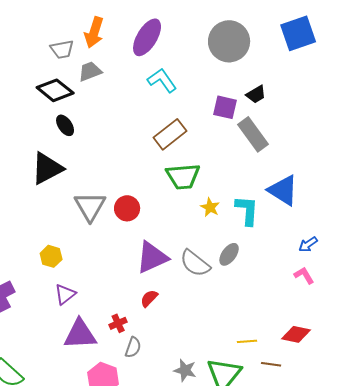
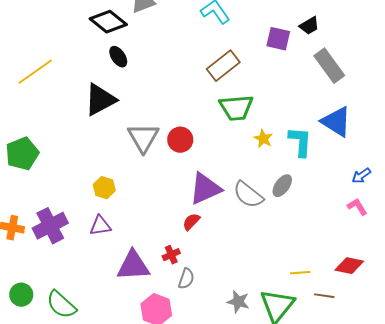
gray rectangle: (253, 134) -> (329, 66), moved
purple triangle: (65, 294) -> (100, 226), moved, turned 30
red semicircle: (149, 298) -> (191, 222), moved

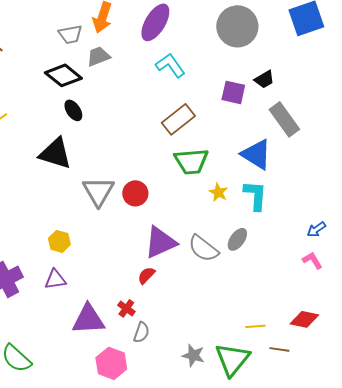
black triangle: (100, 100) -> (55, 153), turned 45
blue triangle: (336, 122) -> (256, 154), moved
red cross: (171, 255) -> (126, 308), turned -30

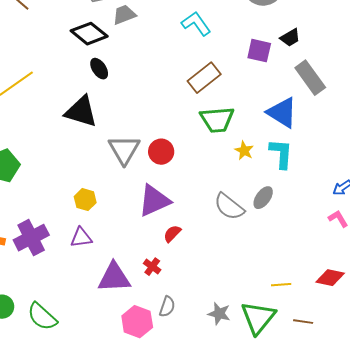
purple triangle: (160, 242) -> (154, 201), moved
gray semicircle: (141, 332) -> (167, 307), moved
brown line: (279, 349) -> (303, 322), moved

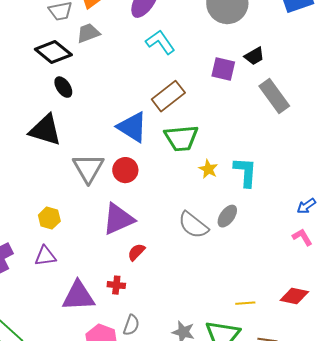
blue triangle: (282, 113) -> (132, 127), moved
red cross: (152, 267) -> (116, 285), turned -30

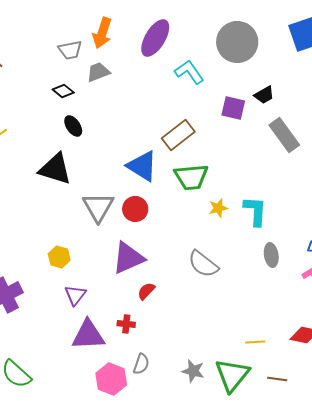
cyan L-shape: (160, 42) -> (189, 72), moved
black diamond: (53, 52) -> (63, 91), size x0.6
yellow star: (208, 169) -> (218, 208), turned 30
gray ellipse: (227, 216) -> (271, 255), moved, turned -45
purple triangle: (45, 256) -> (75, 295), moved, turned -45

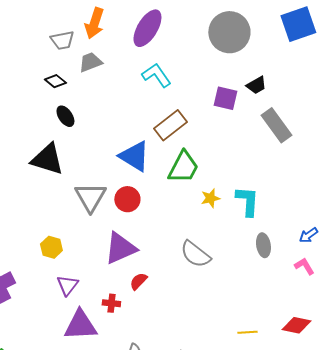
cyan L-shape: (189, 72) -> (156, 75), moved
green trapezoid: (191, 177) -> (183, 167), turned -57
red cross: (126, 324) -> (111, 303), moved

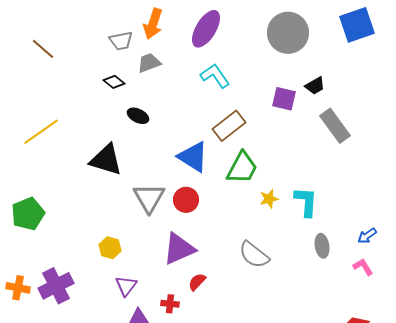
black ellipse: (65, 116) -> (138, 116), moved, turned -30

